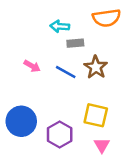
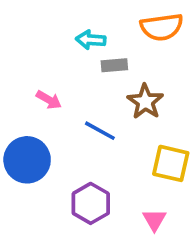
blue line: (66, 72) -> (100, 131), moved
yellow square: (96, 115) -> (171, 163), moved
blue circle: (21, 121) -> (27, 160), moved

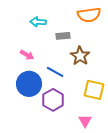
cyan arrow: (91, 40) -> (38, 22), moved
blue circle: (27, 160) -> (29, 84), moved
purple hexagon: (91, 203) -> (53, 100), moved

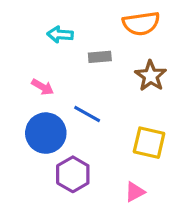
brown star: (80, 56) -> (151, 76), moved
purple hexagon: (53, 100) -> (73, 174), moved
pink triangle: (85, 121) -> (135, 192), turned 32

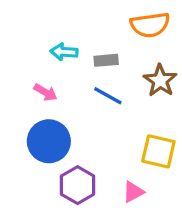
cyan arrow: (60, 35) -> (64, 52), moved
blue line: (87, 114) -> (108, 96), moved
pink triangle: (135, 192) -> (133, 192), moved

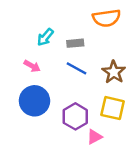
cyan arrow: (64, 52) -> (45, 37), turned -54
brown star: (160, 81) -> (114, 72), moved
purple hexagon: (78, 185) -> (75, 116), moved

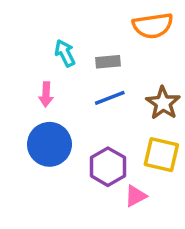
cyan arrow: (45, 37) -> (65, 53), turned 114
pink arrow: (32, 66) -> (46, 94), turned 63
blue line: (77, 68) -> (110, 98), turned -50

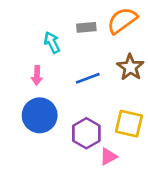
orange semicircle: (153, 26) -> (122, 21), turned 152
gray rectangle: (108, 62) -> (86, 27), moved
brown star: (163, 103) -> (130, 67), moved

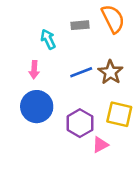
orange semicircle: (122, 21) -> (113, 19), turned 100
brown star: (130, 67) -> (110, 72), moved

